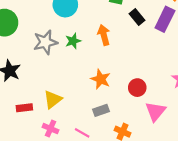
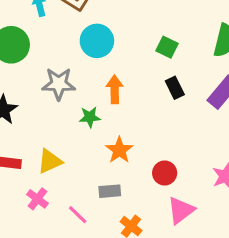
black rectangle: (137, 17) -> (175, 88), moved
orange arrow: (104, 35) -> (115, 89), moved
green star: (73, 41) -> (90, 117), moved

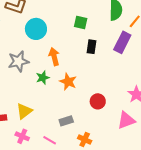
black rectangle: (175, 88) -> (92, 47), turned 48
orange star: (119, 150) -> (68, 82), moved
pink triangle: (181, 210) -> (126, 120), moved, turned 30

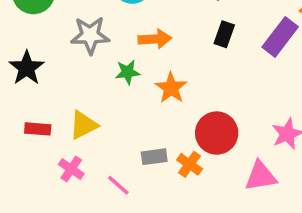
orange arrow: (54, 57) -> (155, 39), turned 90
red circle: (98, 101) -> (217, 133), size x1.5
orange cross: (85, 140) -> (190, 164), moved

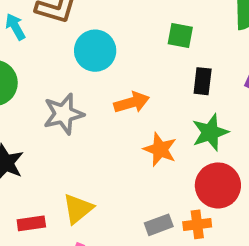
green star: (128, 72) -> (210, 132), moved, size x1.4
orange cross: (190, 164) -> (197, 224), turned -30

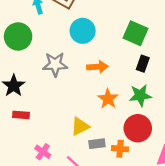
green square: (180, 35) -> (136, 33), size x1.5
yellow triangle: (78, 209) -> (80, 126), moved
red rectangle: (31, 223) -> (21, 115), moved

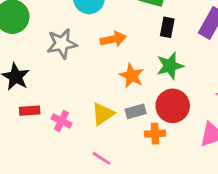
gray rectangle: (97, 144) -> (136, 111), moved
pink cross: (43, 152) -> (62, 121), moved

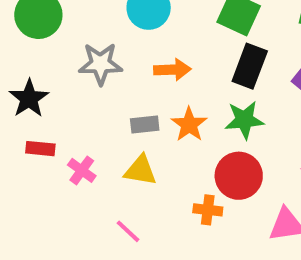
black rectangle: (167, 27) -> (250, 66), size x1.5
gray rectangle: (136, 111) -> (145, 124), moved
yellow triangle: (103, 114) -> (140, 170), turned 35

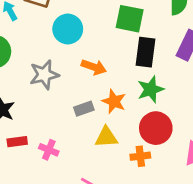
orange arrow: (172, 70) -> (94, 67), turned 35
yellow triangle: (140, 170) -> (106, 137), moved

